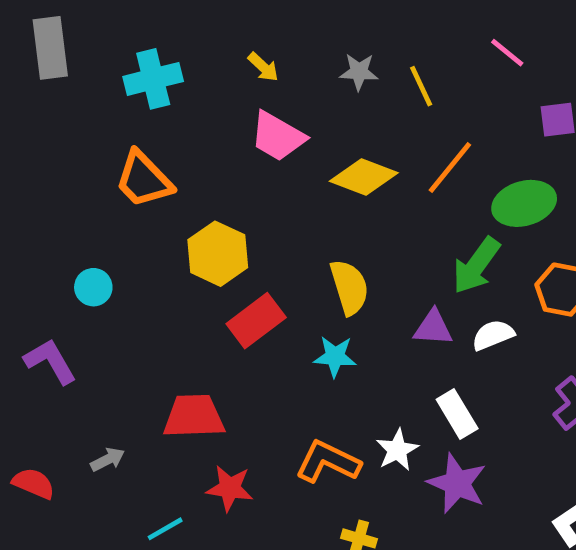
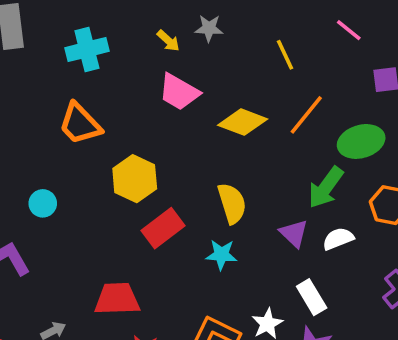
gray star: (359, 72) -> (209, 28), moved
purple triangle: (433, 328) -> (294, 233), turned 40

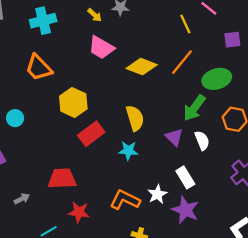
yellow line: (285, 55) -> (185, 24), moved
white semicircle: (338, 239) -> (202, 140), turned 90

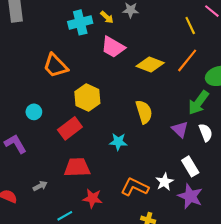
cyan cross: (43, 21) -> (80, 22), moved
red rectangle: (91, 134) -> (70, 128), moved
cyan star: (128, 151) -> (118, 142), moved

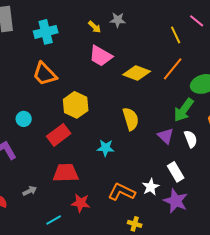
cyan cross: (80, 22) -> (46, 32), moved

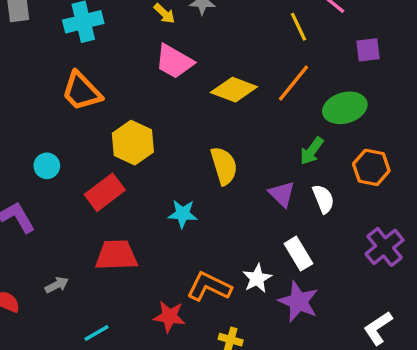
green arrow: (184, 110) -> (312, 151), size x0.7
red star: (81, 203) -> (169, 316), moved

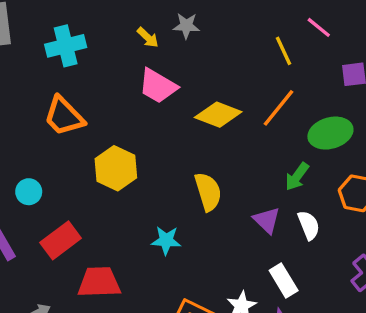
red rectangle: (105, 192) -> (61, 240), moved

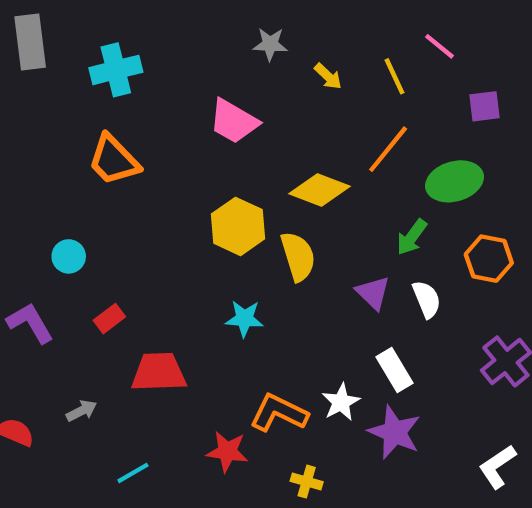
yellow arrow: (148, 37) -> (328, 76), moved
yellow diamond: (218, 115) -> (319, 190), moved
yellow hexagon: (116, 168) -> (238, 226), moved
red rectangle: (61, 240) -> (109, 319), size x0.6

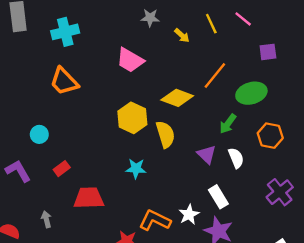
yellow line: (394, 76) -> (211, 24), moved
gray arrow: (82, 411) -> (46, 219), turned -77

